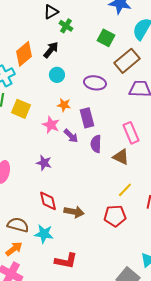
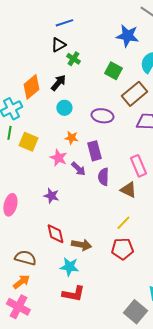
yellow line: (125, 190) -> (123, 223), moved
cyan star: (44, 234) -> (69, 267), moved

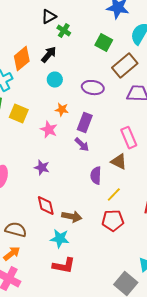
purple rectangle: (94, 151) -> (85, 123), turned 36
purple arrow: (78, 169) -> (82, 145), moved
purple semicircle: (103, 177) -> (96, 176), moved

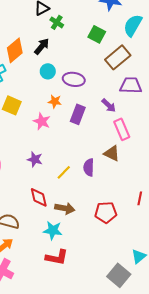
purple ellipse: (93, 88) -> (74, 79), moved
purple arrow: (82, 145) -> (109, 105), moved
yellow line: (114, 195) -> (64, 172), moved

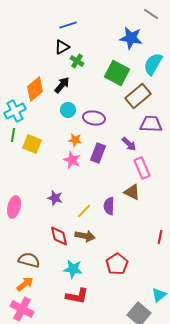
green square: (97, 34) -> (117, 73), size x1.4
pink star: (42, 121) -> (72, 160), moved
brown arrow: (65, 208) -> (85, 236), moved
red pentagon: (106, 212) -> (117, 264), moved, turned -30

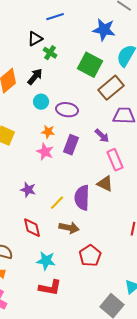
blue line: (68, 25) -> (55, 17), moved
purple semicircle: (109, 206) -> (82, 198), size x1.4
brown arrow: (85, 236) -> (69, 228), moved

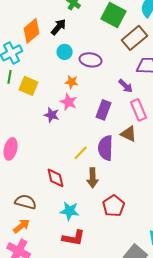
purple rectangle: (71, 145) -> (104, 110), moved
purple star: (28, 190) -> (52, 115), moved
brown arrow: (69, 228) -> (93, 178), turned 78

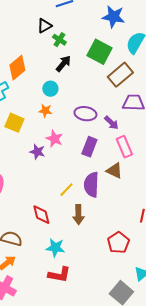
black arrow: (59, 27) -> (63, 64), moved
purple ellipse: (91, 60) -> (85, 114), moved
orange star: (72, 82) -> (45, 111), moved
red pentagon: (114, 206) -> (118, 243), moved

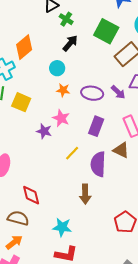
orange star: (45, 111) -> (63, 90), moved
purple arrow: (111, 123) -> (118, 92), moved
yellow line: (66, 190) -> (72, 153), moved
red diamond: (41, 215) -> (31, 195), moved

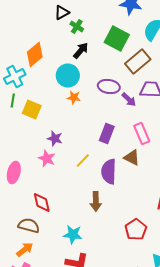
cyan circle: (57, 68) -> (68, 76), size x1.5
purple ellipse: (92, 93) -> (109, 86), moved
pink star: (61, 118) -> (47, 158), moved

